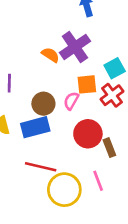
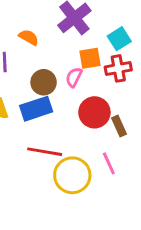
orange semicircle: (50, 55) -> (29, 37), moved
red cross: (112, 95) -> (118, 68), turned 30

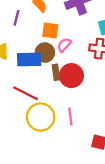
orange square: (90, 58) -> (50, 30), moved
brown circle: (44, 82) -> (45, 53), moved
brown rectangle: (119, 126) -> (56, 72), moved

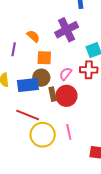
pink semicircle: (64, 45) -> (66, 74), moved

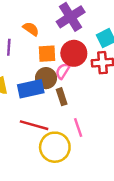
pink semicircle: (66, 74) -> (63, 71), moved
red circle: (66, 96) -> (74, 53), moved
pink line: (69, 132) -> (78, 128), moved

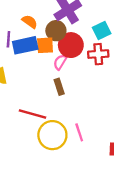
brown circle: (46, 78) -> (56, 31), moved
blue rectangle: (31, 89) -> (25, 45), moved
pink line: (78, 128) -> (79, 132), moved

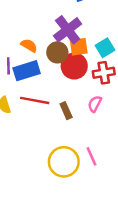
orange square: (45, 45) -> (79, 47), moved
pink semicircle: (60, 62) -> (95, 104), moved
red line: (33, 114) -> (35, 100), moved

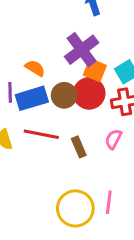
orange square: (79, 47) -> (95, 70), turned 30
brown circle: (57, 52) -> (64, 95), moved
pink line: (91, 156) -> (109, 202), turned 30

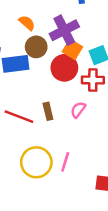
orange semicircle: (35, 68) -> (27, 23), moved
brown circle: (64, 95) -> (36, 47), moved
red line: (41, 134) -> (19, 117), moved

